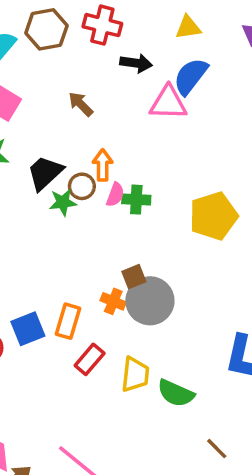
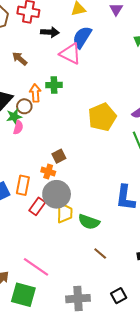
pink triangle: (168, 103) -> (70, 54), turned 30
pink semicircle: (115, 195) -> (18, 127), moved
green cross: (136, 200) -> (54, 85), moved
gray circle: (150, 301) -> (57, 194), moved
brown line: (217, 449) -> (100, 253), moved

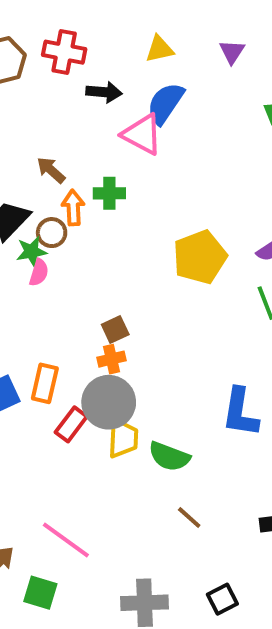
brown arrow: (20, 59) -> (51, 170), moved
orange cross: (48, 172) -> (111, 359), moved, turned -32
green square: (23, 295) -> (40, 593), size x0.7

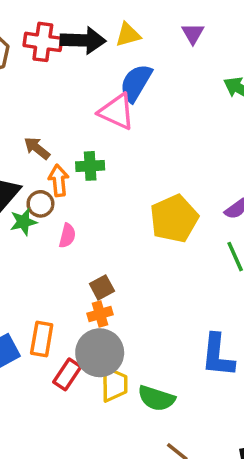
black arrow: (104, 92) -> (83, 40), moved, size x1.4
pink semicircle: (39, 273) -> (67, 236), moved

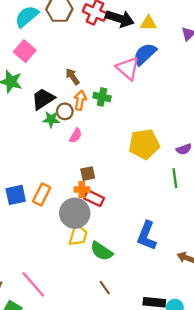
red rectangle: (67, 374) -> (94, 198), moved, turned 66

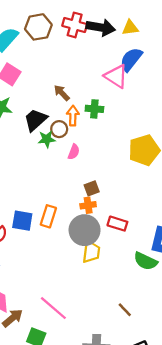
blue square: (16, 195) -> (22, 221), turned 30
red rectangle: (94, 198) -> (117, 224), moved
green semicircle: (101, 251) -> (146, 261), moved
brown line: (105, 288) -> (125, 310), moved

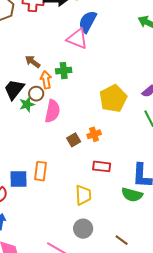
pink semicircle: (74, 152) -> (52, 111), size x1.6
orange cross: (88, 205) -> (94, 134), moved
gray circle: (85, 230) -> (83, 229), moved, size x0.7

